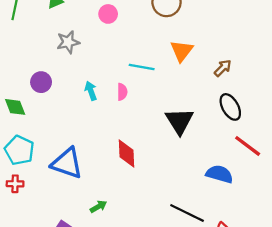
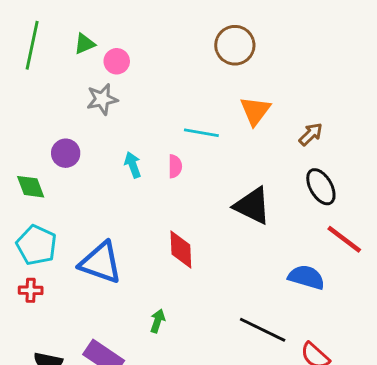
pink circle: (108, 14) -> (117, 61), moved
black triangle: (179, 121) -> (252, 206), turned -32
green arrow: (98, 206) -> (158, 321), moved, turned -42

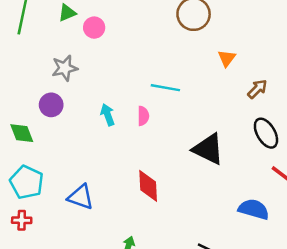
gray star: (102, 99) -> (65, 68), moved
orange triangle: (255, 111) -> (227, 58), moved, size x0.7
blue triangle: (101, 263) -> (81, 197), size x0.7

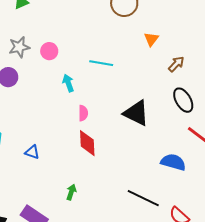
pink circle: (94, 28) -> (49, 51), moved
cyan arrow: (108, 115) -> (68, 83), moved
pink semicircle: (143, 116) -> (83, 113), moved
blue triangle: (81, 197) -> (32, 152), size x0.7

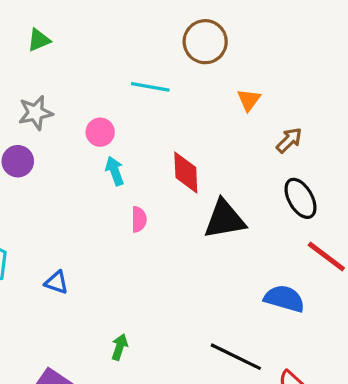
pink circle: (49, 51) -> (100, 132), moved
cyan line: (101, 63) -> (150, 87), moved
black triangle: (136, 113) -> (225, 219), turned -36
red diamond: (87, 143) -> (186, 173), moved

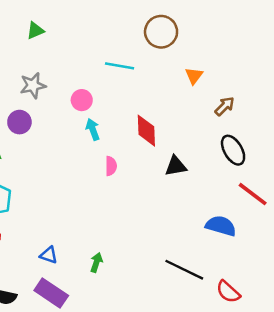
black triangle: (225, 219) -> (176, 166), size x0.7
blue triangle: (57, 282) -> (49, 255), moved

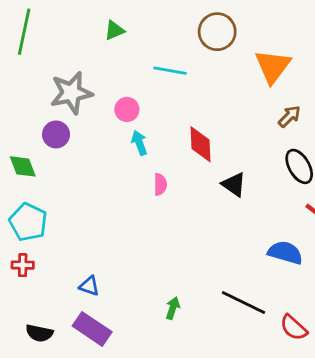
green triangle: (35, 31) -> (114, 30), moved
orange triangle: (194, 76) -> (273, 66), moved, size x1.8
gray star: (33, 85) -> (71, 93), size x1.4
black triangle: (176, 166) -> (234, 184), turned 45
green arrow: (96, 262) -> (173, 308), moved

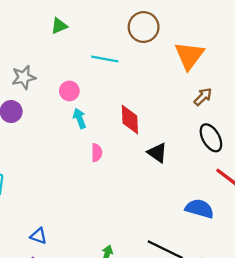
gray star: (71, 93) -> (24, 77), size x0.7

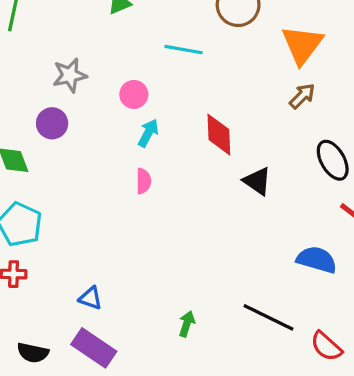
brown arrow: (203, 97) -> (302, 96), moved
cyan arrow: (80, 118) -> (148, 133), turned 48
pink semicircle: (97, 153) -> (143, 181), moved

